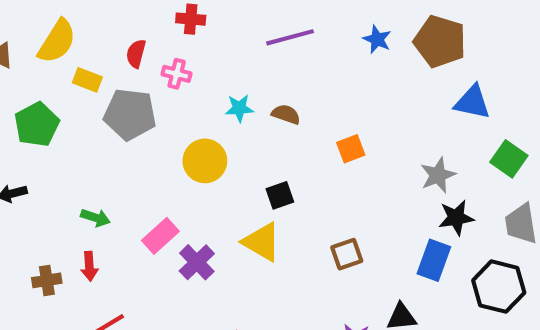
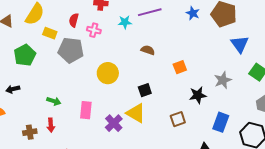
blue triangle: (472, 102) -> (240, 44), turned 42
cyan star: (239, 108) -> (125, 22), moved
black star: (456, 218) -> (198, 95), moved
pink rectangle: (160, 236) -> (86, 110), turned -42
purple cross: (197, 262) -> (114, 123), moved

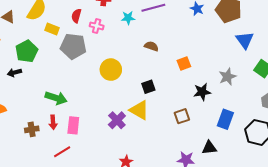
black arrow: (13, 89) -> (14, 73), moved
green arrow: (54, 101) -> (56, 98), size x1.5
pink rectangle: (86, 110) -> (73, 125), moved

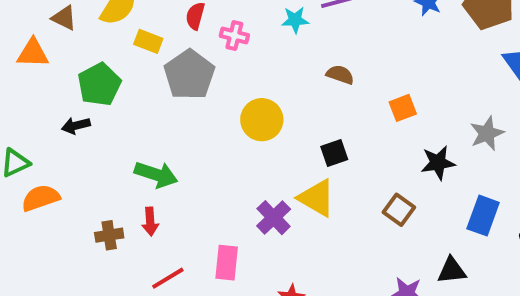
gray pentagon: (73, 46) -> (189, 75), turned 30
brown square: (182, 116) -> (399, 210), turned -35
pink rectangle: (73, 125) -> (227, 263), moved

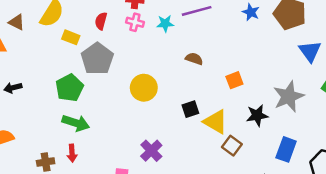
pink cross: (234, 36) -> (135, 22), moved
green pentagon: (99, 84) -> (69, 88), moved
black arrow: (76, 126) -> (13, 88), moved
gray star: (487, 133) -> (289, 97), size x1.4
yellow triangle: (317, 198) -> (216, 122), moved

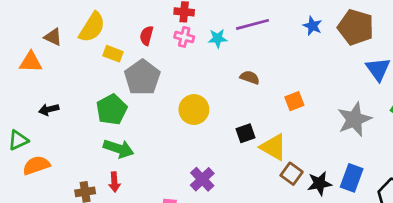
black star: (257, 115) -> (319, 183), moved

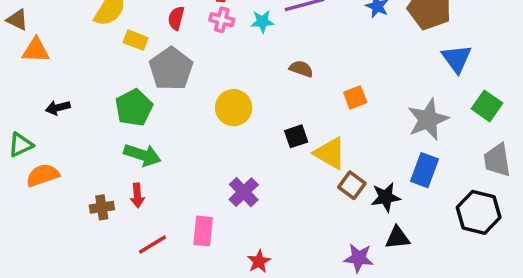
brown triangle: (53, 37) -> (17, 20), moved
blue rectangle: (352, 178) -> (425, 170), moved

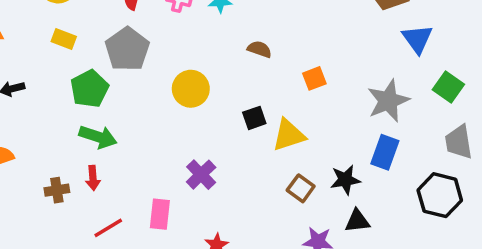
yellow rectangle: (136, 40) -> (64, 39), moved
yellow triangle: (330, 153) -> (289, 135), turned -48
brown square: (352, 185) -> (301, 188), moved

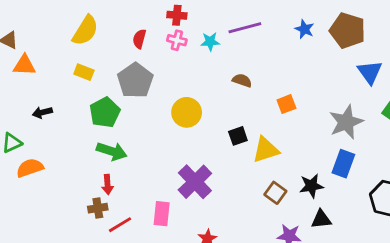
purple cross: (201, 175) -> (195, 182), size x1.4
brown cross: (57, 190) -> (98, 208), moved

